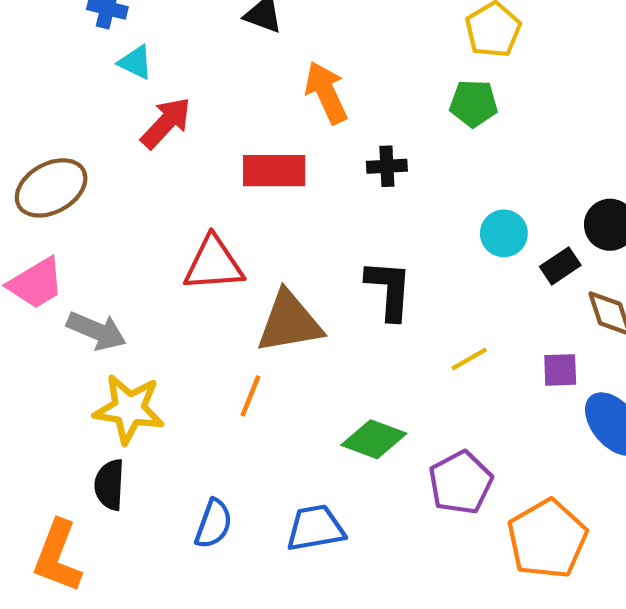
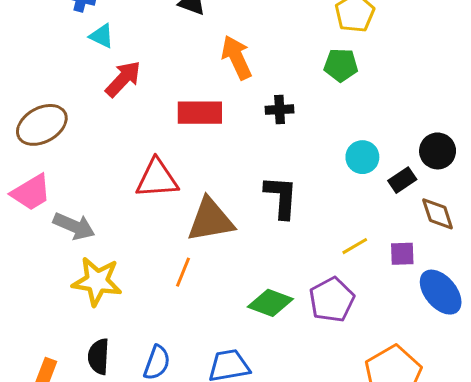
yellow line: (469, 359) -> (355, 246), moved
purple pentagon: (461, 483) -> (332, 300), moved
black semicircle: (110, 485) -> (99, 356), moved

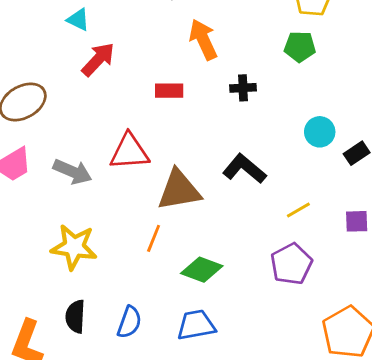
red rectangle: (200, 113) -> (169, 91), size x0.7
black L-shape: (281, 197) -> (244, 169), turned -54
gray arrow: (74, 226) -> (73, 172), moved
yellow line: (355, 246) -> (298, 210), moved
green diamond: (270, 303) -> (202, 270), moved

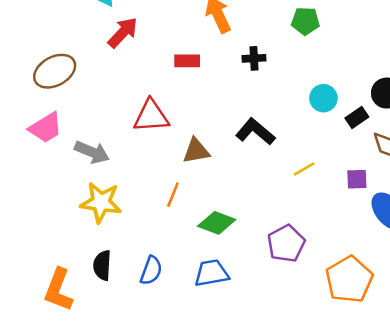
gray arrow: (73, 172) -> (92, 152), moved
brown triangle: (179, 190) -> (196, 151), size x0.7
purple pentagon: (291, 264) -> (286, 243), moved

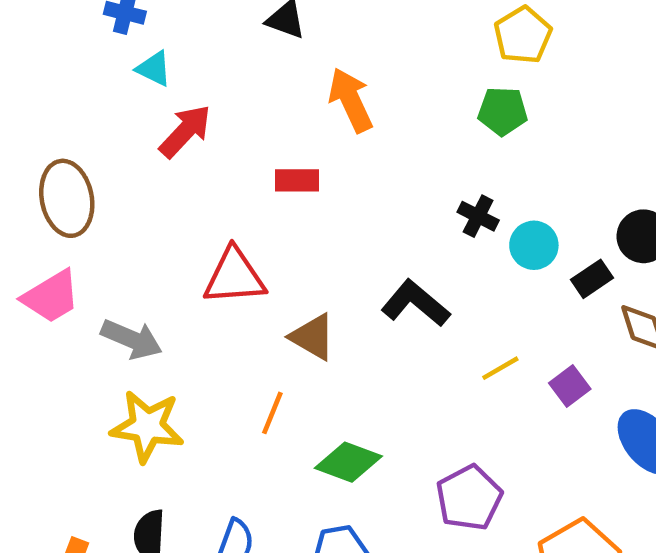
black cross: (254, 58) -> (478, 216), moved, turned 30
brown ellipse: (55, 71) -> (67, 198), turned -72
brown triangle: (196, 151) -> (313, 337), turned 40
purple square: (357, 179) -> (570, 386), moved, turned -35

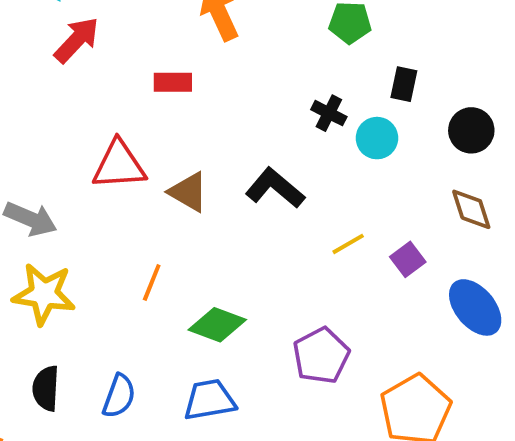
black rectangle: (592, 279) -> (404, 84), moved, turned -44
brown triangle: (313, 337) -> (188, 192), moved

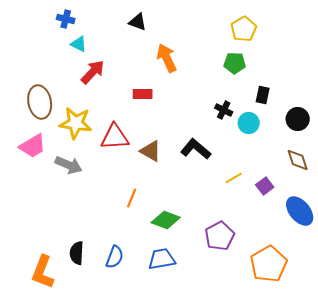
yellow star: (44, 294) -> (76, 123), moved

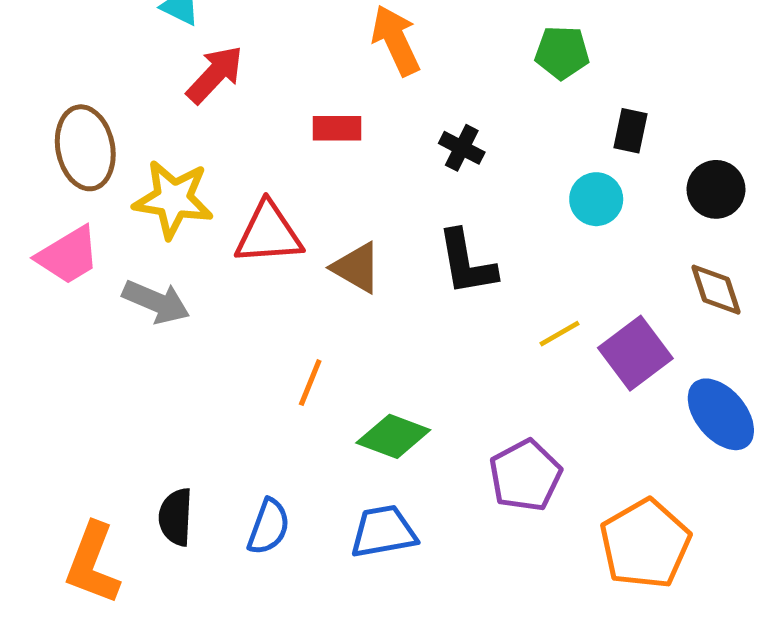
black cross: (224, 110) -> (462, 148), moved
black L-shape: (196, 149) -> (467, 263), turned -140
purple square: (265, 186) -> (635, 353), size x1.6

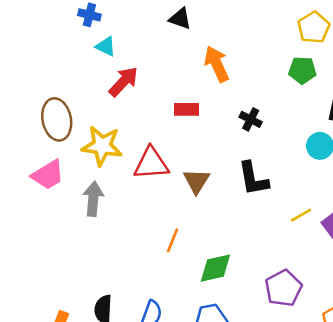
brown triangle: (357, 268) -> (197, 181), turned 32
gray arrow: (156, 302) -> (93, 199), turned -108
green diamond: (393, 436) -> (215, 268), turned -33

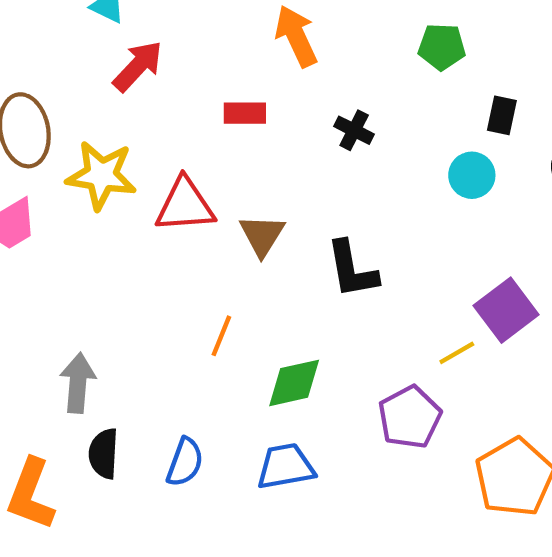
black L-shape: (253, 179) -> (352, 269), moved
gray arrow: (93, 199) -> (78, 383), moved
yellow line: (301, 215) -> (457, 353), moved

